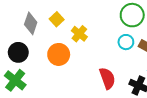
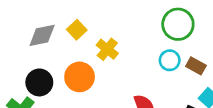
gray diamond: (31, 23) -> (42, 35), turned 60
black circle: (18, 52) -> (39, 82), moved

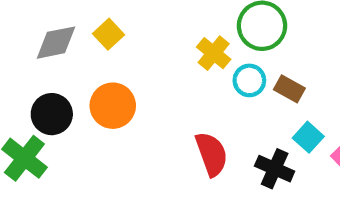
yellow cross: (107, 49) -> (214, 53), moved

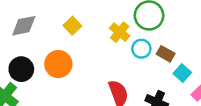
yellow square: (109, 34) -> (72, 26), moved
cyan square: (308, 137) -> (182, 73), moved

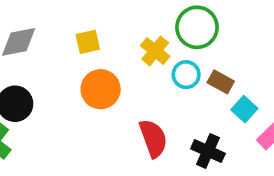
yellow square: (72, 26) -> (88, 42), turned 30
orange circle: (58, 64) -> (101, 89), moved

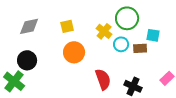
brown rectangle: (221, 82) -> (140, 48), turned -32
cyan square: (244, 109) -> (153, 35), moved, turned -32

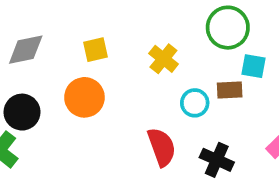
green circle: (127, 18) -> (228, 28), moved
cyan circle: (121, 44) -> (195, 103), moved
orange circle: (74, 52) -> (84, 97), moved

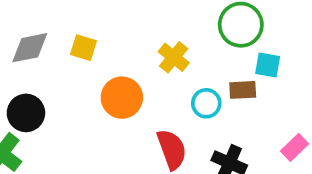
yellow square: (95, 50) -> (83, 48), moved, turned 30
orange circle: (84, 97) -> (122, 98), moved

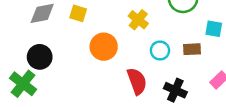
cyan square: (268, 65) -> (214, 29), moved
brown rectangle: (243, 90) -> (192, 49), moved

